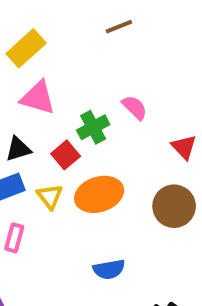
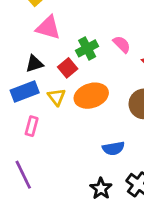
pink semicircle: (135, 108) -> (122, 44), moved
blue semicircle: (109, 269) -> (113, 148), moved

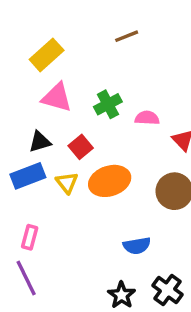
pink semicircle: (122, 44) -> (147, 118), turned -42
green cross: (87, 48) -> (108, 104), moved
pink rectangle: (32, 126) -> (30, 237), moved

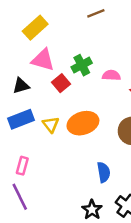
black triangle: (40, 142) -> (21, 86), moved
red square: (81, 147) -> (61, 83), moved
blue semicircle: (137, 246) -> (104, 172), turned -90

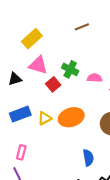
green cross: (82, 65) -> (70, 69), turned -35
black triangle: (21, 86) -> (15, 79), moved
yellow triangle: (51, 124) -> (45, 118), turned 40

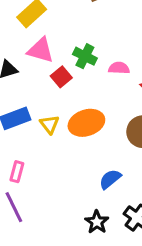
yellow triangle: (45, 118) -> (49, 124), turned -40
blue semicircle: (88, 158) -> (110, 179), turned -119

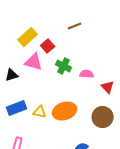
red square: (61, 77) -> (48, 46), moved
yellow triangle: (49, 124) -> (40, 112), turned -40

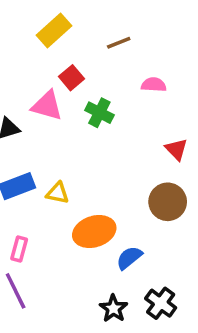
yellow rectangle: (28, 37) -> (54, 30), moved
pink semicircle: (87, 74) -> (154, 85), moved
orange ellipse: (65, 111) -> (94, 232), moved

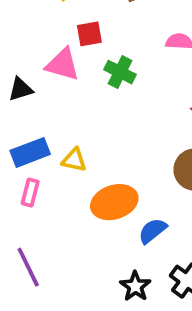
red square: (72, 78) -> (89, 34), turned 30
pink rectangle: (19, 249) -> (30, 193), moved

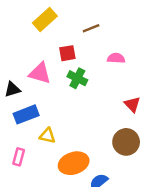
red square: (89, 34) -> (67, 53), moved
blue rectangle: (30, 152) -> (26, 114), moved

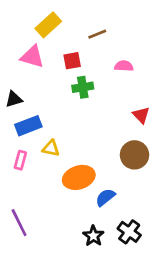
pink triangle: (40, 73) -> (32, 57), moved
green cross: (77, 78) -> (83, 87), turned -36
pink rectangle: (19, 157) -> (20, 160), moved

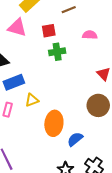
yellow triangle: (51, 148) -> (32, 100), turned -32
orange ellipse: (79, 177) -> (54, 123), turned -65

